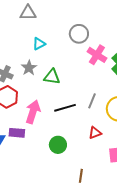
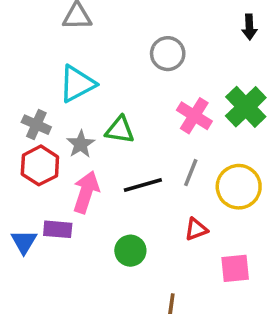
cyan triangle: (39, 44) -> (77, 84), moved, size x1.6
pink cross: (97, 55) -> (194, 116), moved
gray star: (29, 68) -> (81, 144), moved

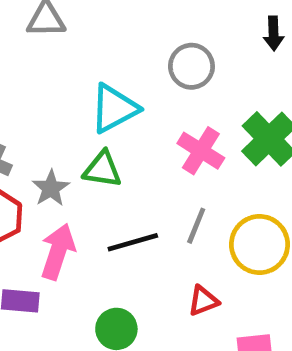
gray circle: (168, 54) -> (191, 66), moved
cyan triangle: (77, 84) -> (114, 108), moved

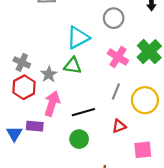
black line: (133, 242) -> (83, 112), moved

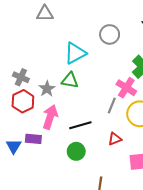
pink cross: (118, 57) -> (126, 88), moved

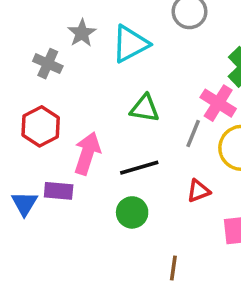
gray cross: (21, 77) -> (48, 64), moved
green triangle: (70, 80) -> (145, 108), moved
gray star: (47, 89) -> (82, 33), moved

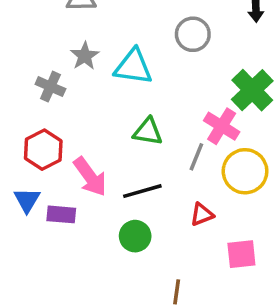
cyan triangle: (130, 44) -> (133, 67), turned 36
pink arrow: (87, 153) -> (90, 177), turned 126
blue triangle: (24, 203) -> (27, 200), moved

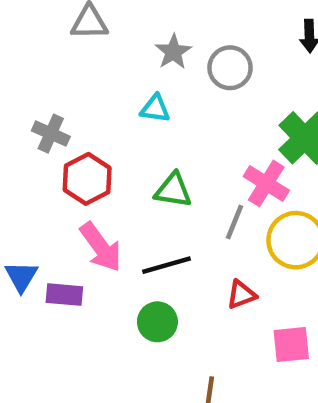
gray star: (85, 56) -> (173, 52), moved
cyan triangle: (133, 67) -> (155, 109), size x0.6
red hexagon: (43, 150) -> (87, 179), moved

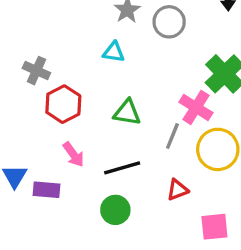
pink arrow: (101, 247) -> (73, 154), size x0.7

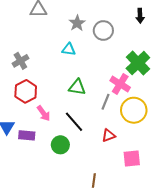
gray cross: (36, 71) -> (20, 61), turned 35
red hexagon: (63, 104) -> (26, 91), moved
black line: (122, 168) -> (74, 122), turned 65
green circle: (115, 210) -> (60, 145), moved

